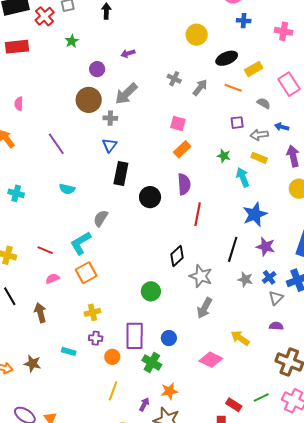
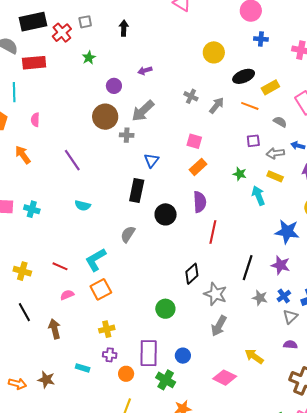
blue triangle: (110, 145) -> (152, 160), moved
blue star: (255, 214) -> (287, 232), moved, turned 30
gray semicircle: (101, 218) -> (128, 234), moved

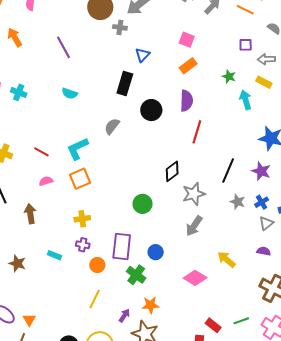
gray star: (215, 294) -> (194, 194), turned 30

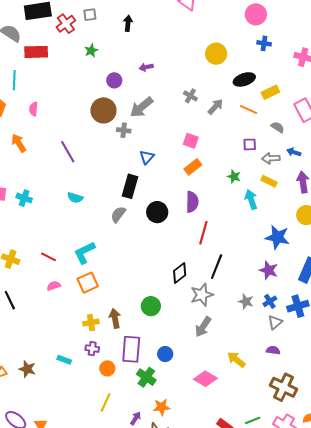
gray semicircle: (112, 126) -> (118, 214), moved
black line: (228, 171) -> (217, 267), moved
brown arrow: (30, 214) -> (115, 318), moved

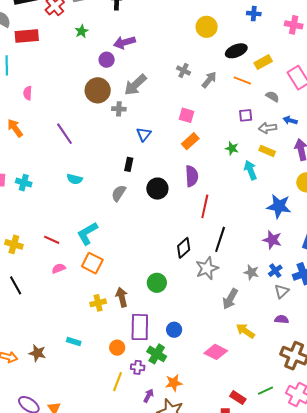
purple arrow: (146, 67) -> (124, 42), moved, size x1.5
black rectangle: (130, 186) -> (129, 164), size x0.6
orange square: (88, 283) -> (92, 263), turned -35
gray arrow: (203, 327) -> (230, 299), moved
purple cross: (92, 349) -> (138, 367), moved

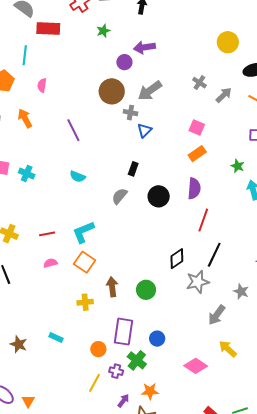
blue triangle: (144, 134) -> (144, 130), moved
red line: (52, 240) -> (47, 234), turned -42
brown arrow: (122, 297) -> (112, 287), moved

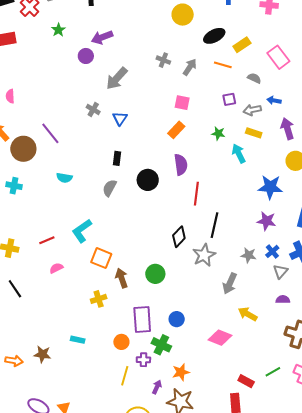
brown circle: (112, 91) -> (23, 149), moved
gray cross: (130, 113) -> (93, 109), moved, turned 32
pink square: (197, 128) -> (182, 103), moved
orange square: (85, 262) -> (101, 258), moved

